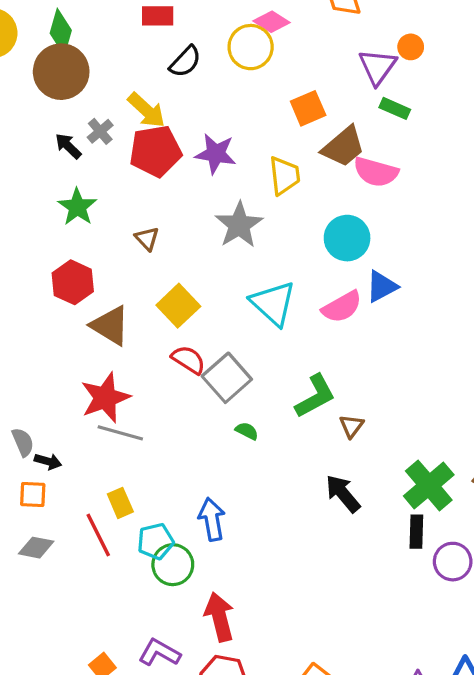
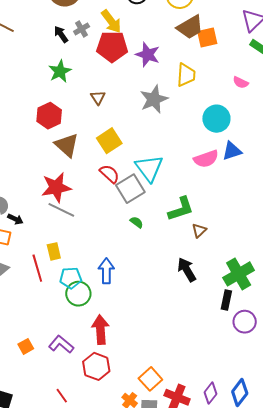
brown trapezoid: (343, 147) -> (190, 27), moved
pink semicircle: (376, 172) -> (241, 82), size x0.6
cyan triangle: (273, 303) -> (149, 168), moved

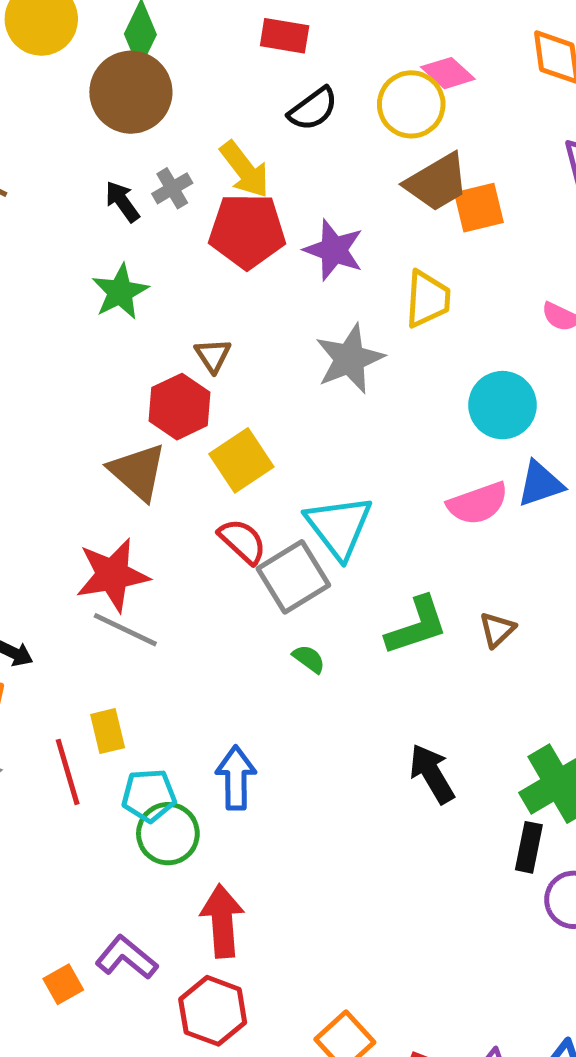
red hexagon: (49, 116) -> (180, 407), moved
brown triangle: (199, 231) -> (497, 630), moved
orange square: (26, 346) -> (63, 984), moved

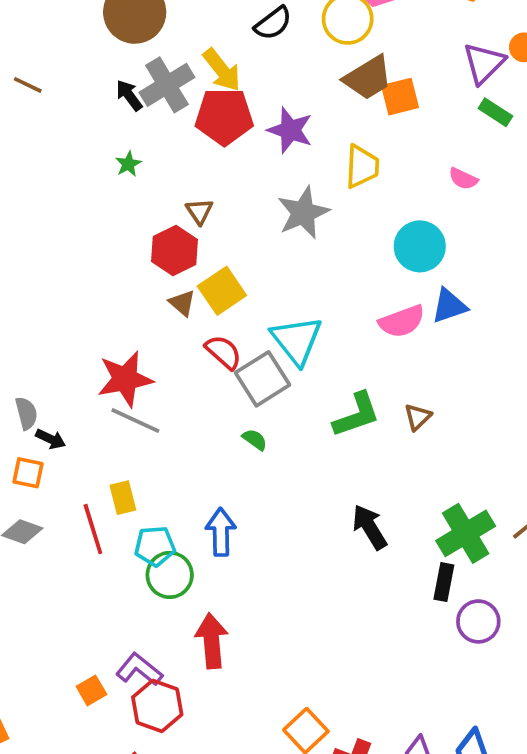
gray cross: (172, 188) -> (167, 85), size x1.8
green star: (120, 292) -> (128, 164), size x0.6
brown triangle: (138, 472) -> (182, 303), moved, size x0.6
green semicircle: (309, 659) -> (255, 440), moved
red hexagon: (213, 1011) -> (157, 706), moved

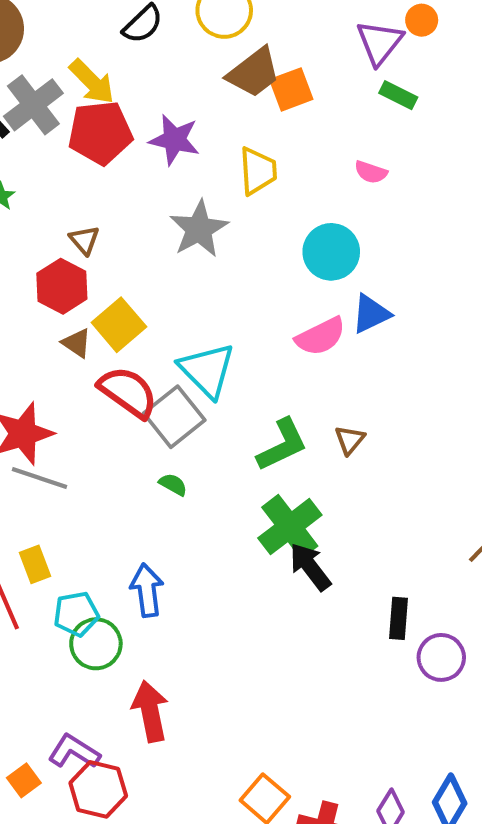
red semicircle: (223, 352) -> (128, 392), size x1.4
green cross: (466, 533) -> (290, 527), moved

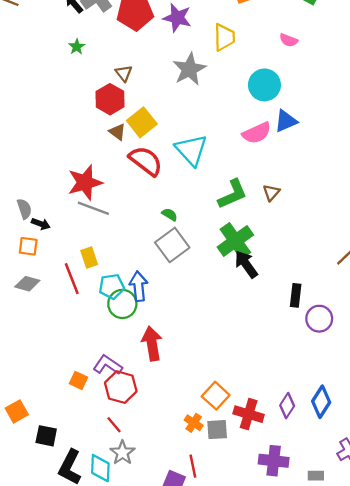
gray square: (174, 417) -> (172, 245), moved
blue arrow: (147, 590) -> (139, 286), moved
orange square: (24, 780) -> (79, 380), turned -30

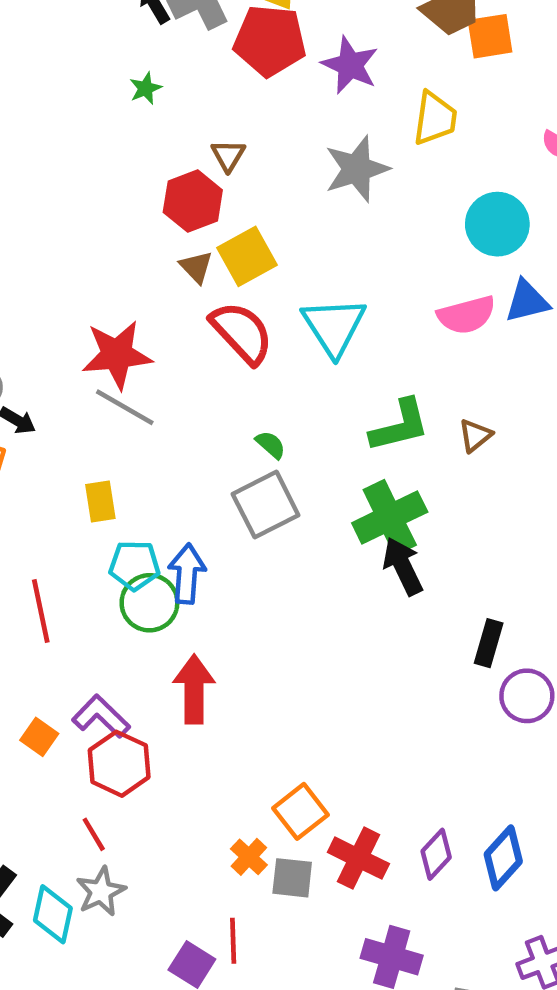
red line: (72, 279) -> (41, 611), moved

